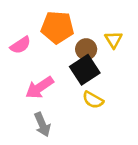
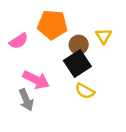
pink arrow: (40, 88) -> (36, 80), turned -120
gray arrow: (42, 125) -> (26, 100), moved

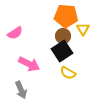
orange pentagon: (52, 25) -> (66, 16), moved
gray arrow: (26, 100) -> (21, 90), moved

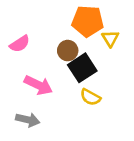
brown circle: (63, 36) -> (68, 51), moved
gray arrow: (21, 90) -> (28, 120), turned -54

